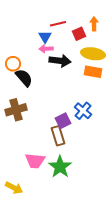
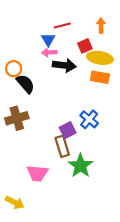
red square: (79, 34) -> (85, 46), moved
green star: (60, 167) -> (80, 166), moved

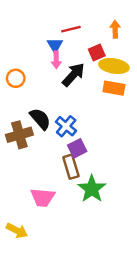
pink arrow: (49, 52) -> (56, 60), turned -88
black arrow: (64, 65) -> (73, 75), turned -55
black semicircle: (25, 84) -> (40, 119), moved
blue cross: (89, 119) -> (66, 126), moved

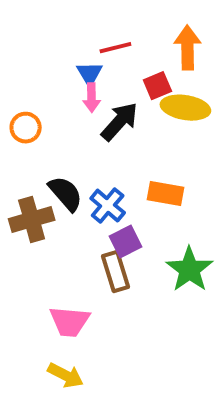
orange arrow: (115, 29) -> (187, 48), size x1.5
orange rectangle: (114, 88) -> (165, 194), moved
green star: (92, 189) -> (189, 269), moved
yellow arrow: (17, 231) -> (66, 375), moved

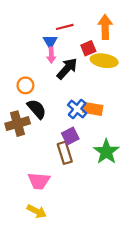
orange circle: (26, 128) -> (25, 85), moved
blue cross: (108, 206) -> (77, 109), moved

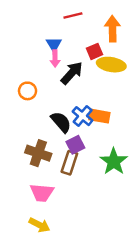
red line: (65, 27) -> (73, 15), moved
black semicircle: (37, 109) -> (61, 122), moved
brown cross: (18, 124) -> (38, 153), moved, turned 35
brown rectangle: (65, 153) -> (69, 163), turned 35

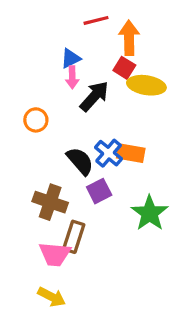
orange arrow: (112, 29) -> (129, 38), moved
blue triangle: (54, 44) -> (71, 58), turned 35
red square: (95, 51) -> (124, 68), turned -35
brown rectangle: (69, 163) -> (74, 237), moved

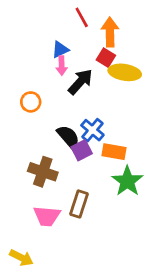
red line: (96, 20) -> (82, 17), turned 75
orange rectangle: (131, 153) -> (114, 152), moved
purple square: (99, 191) -> (82, 150), moved
brown rectangle: (74, 237) -> (79, 204), moved
yellow arrow: (52, 297) -> (21, 258), moved

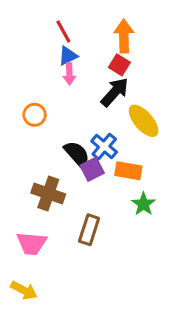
red line: (82, 17) -> (63, 32), moved
yellow ellipse: (125, 72) -> (144, 121), moved, turned 40
black arrow: (80, 82) -> (115, 92), moved
green star: (127, 181) -> (144, 204), size x0.7
pink trapezoid: (47, 216) -> (32, 243), moved

